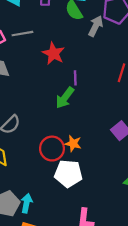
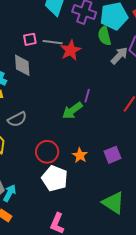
red star: (53, 53) -> (71, 50), moved
orange star: (73, 144) -> (80, 155), moved

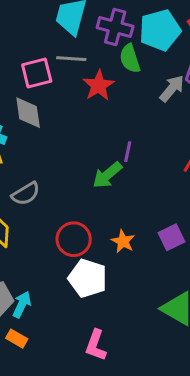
green semicircle: (104, 36) -> (130, 59), moved
pink square: (30, 39) -> (37, 73), size x1.5
gray line: (53, 42) -> (71, 59), moved

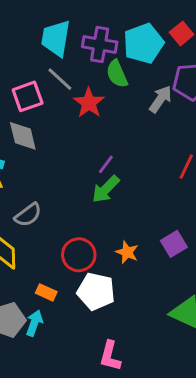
gray line: (71, 59) -> (60, 79), turned 44
purple line: (128, 152) -> (106, 164), moved, turned 30
orange rectangle: (17, 339) -> (46, 292), moved

